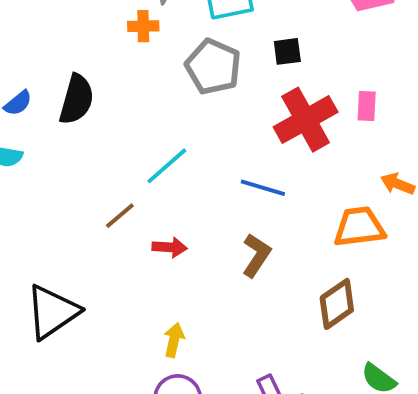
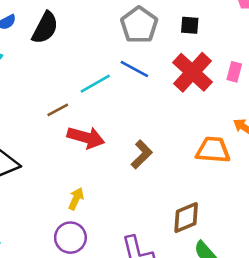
red cross: (306, 120) -> (192, 72), turned -30
blue line: (263, 188) -> (134, 69), moved
red arrow: (170, 247) -> (86, 137), size x1.6
brown diamond: (337, 304) -> (186, 218), moved

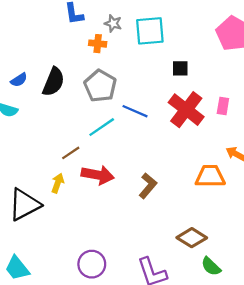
gray pentagon: (139, 25) -> (100, 86), moved
yellow arrow: (76, 199) -> (58, 183), moved
brown diamond: (186, 218) -> (192, 238), turned 60

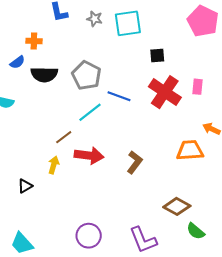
orange cross: (98, 44) -> (34, 41), moved
blue semicircle: (19, 80) -> (17, 62), moved
black semicircle: (53, 82) -> (44, 74), turned 72
black triangle: (24, 205) -> (25, 186), size x0.5

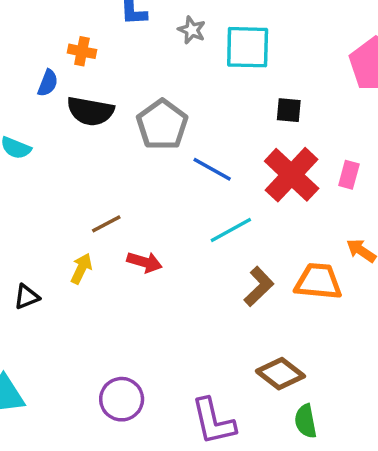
blue semicircle: (17, 62) -> (48, 83), turned -42
cyan line: (90, 112) -> (231, 230), moved
red arrow: (89, 155) -> (144, 262), size x0.7
brown L-shape: (135, 162) -> (259, 286), moved
green semicircle: (196, 231) -> (306, 421), turned 30

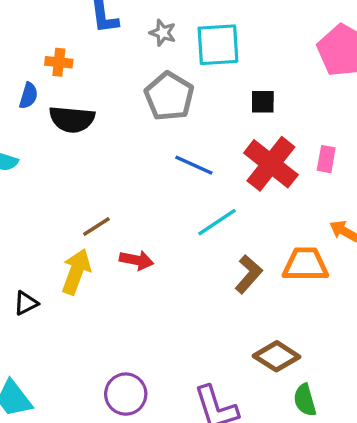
gray pentagon: (162, 125) -> (169, 96), moved
yellow arrow: (81, 269) -> (76, 272), size x1.5

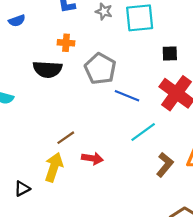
orange cross: (59, 62) -> (66, 43), moved
blue semicircle: (29, 96) -> (17, 21), moved, turned 56
gray pentagon: (169, 96) -> (100, 69), moved

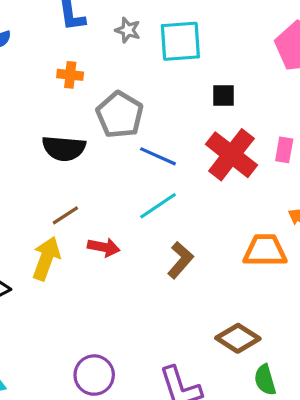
black semicircle: (47, 69) -> (64, 148), moved
cyan line: (143, 132) -> (158, 206), moved
brown L-shape: (165, 165) -> (180, 260), moved

